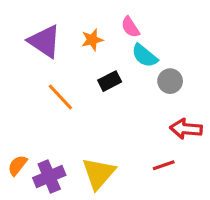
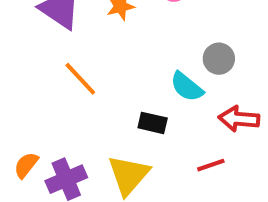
cyan semicircle: (145, 56) -> (187, 87), moved
black rectangle: (110, 81) -> (153, 123), moved, turned 40

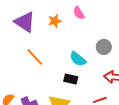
cyan semicircle: (187, 87) -> (78, 59), moved

